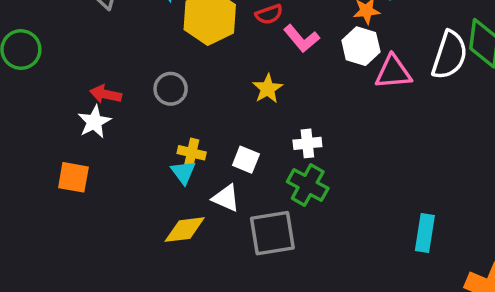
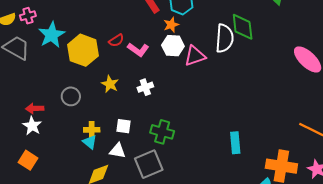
yellow star: (268, 89) -> (110, 84), moved
white cross: (307, 143) -> (145, 87), moved
orange square: (73, 177) -> (28, 160), turned 36

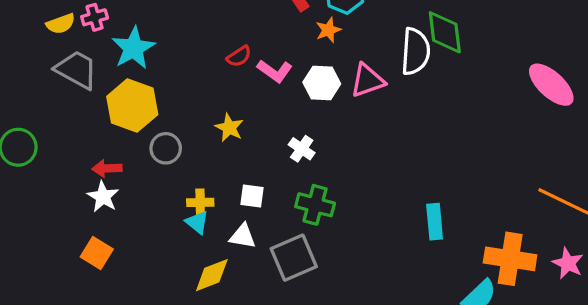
white hexagon: (173, 46) -> (322, 83), moved
yellow hexagon: (83, 50) -> (132, 106), moved
white cross: (145, 87) -> (302, 149), moved, turned -35

